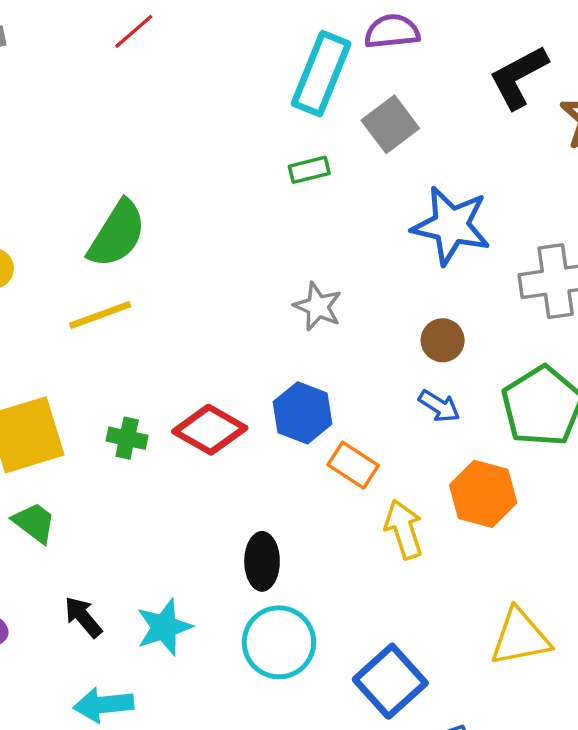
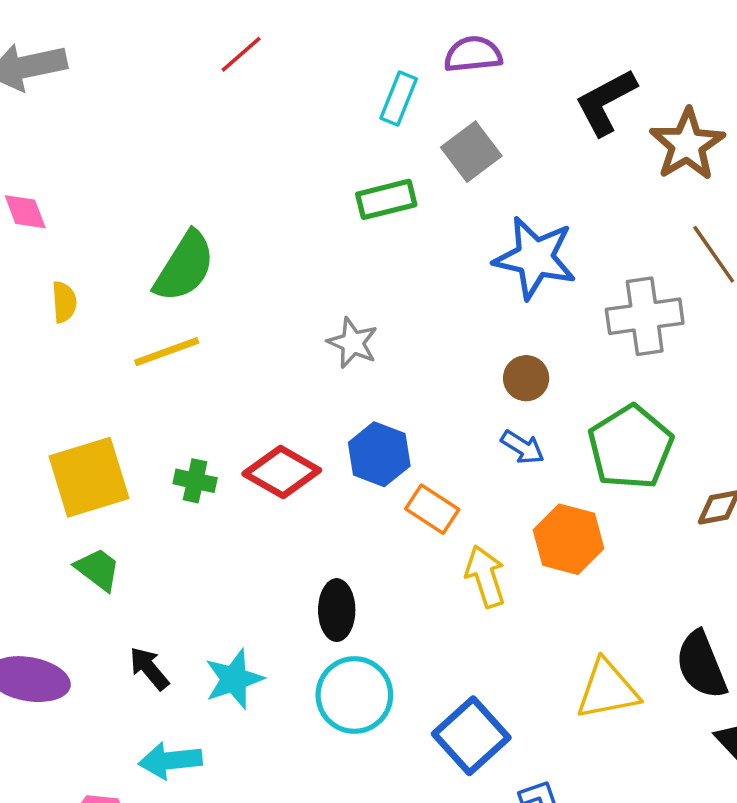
red line: (134, 31) -> (241, 54), moved
cyan rectangle: (321, 74) -> (399, 99), size x0.6
green rectangle: (309, 170) -> (386, 199), size x1.4
gray star: (318, 307) -> (353, 343), moved

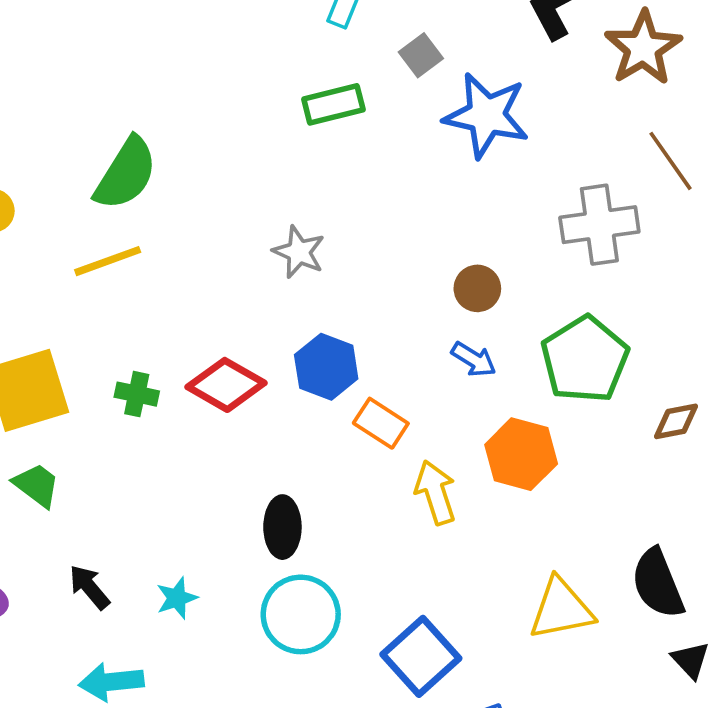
gray square: (471, 152) -> (421, 55), size x0.7
blue star: (535, 258) -> (486, 115), moved
cyan star: (234, 679) -> (177, 598), size x0.7

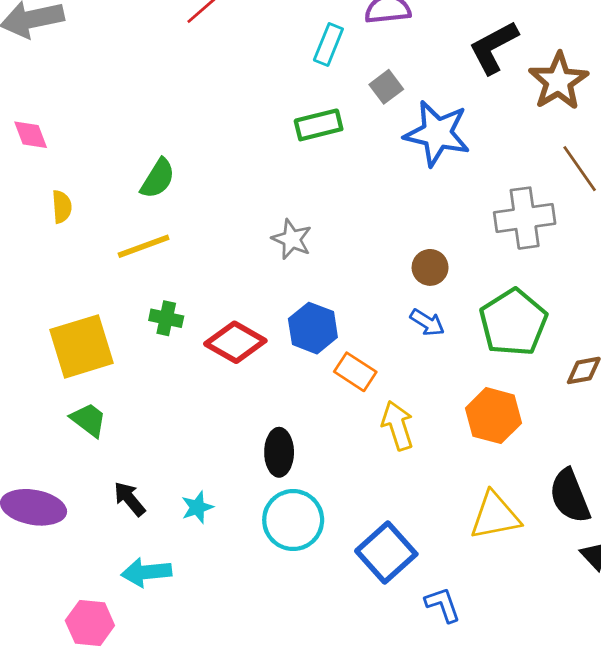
green semicircle: (126, 174) -> (158, 179), size x0.7
green cross: (137, 394) -> (166, 318), moved
orange hexagon: (521, 454) -> (494, 416), moved

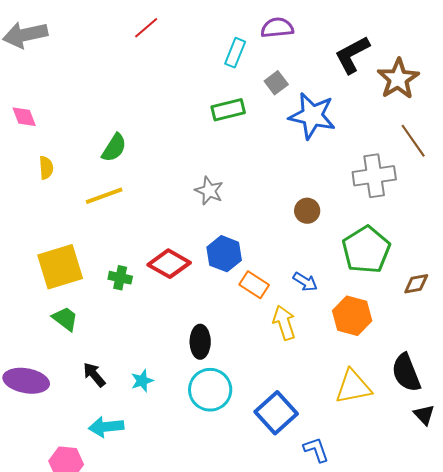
green cross: (166, 318) -> (120, 278), moved
blue arrow: (427, 322) -> (305, 282), moved

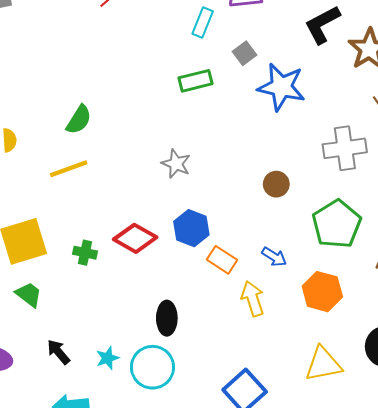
cyan circle: (210, 390) -> (152, 367), moved

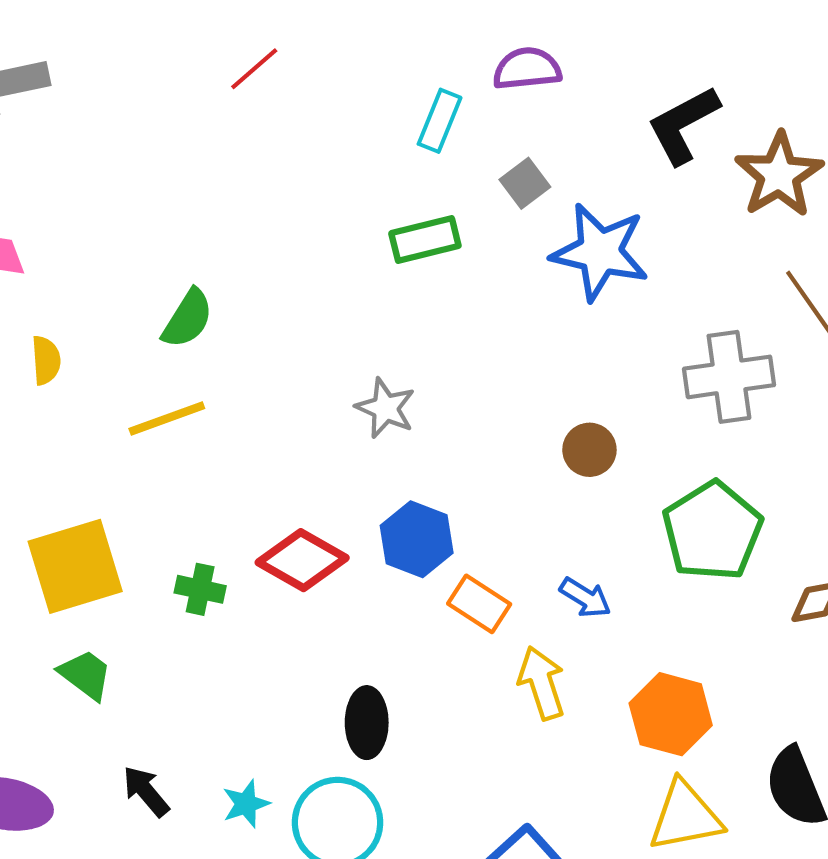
orange hexagon: (322, 292) -> (671, 714), moved

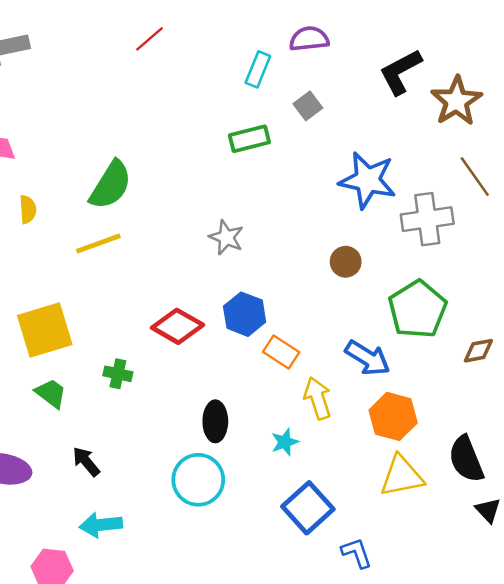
blue star: (600, 252) -> (368, 180), moved
green semicircle: (188, 319) -> (111, 185), size x1.4
green cross: (200, 589) -> (118, 374), moved
blue arrow: (585, 598) -> (368, 358), moved, size x1.5
cyan star: (246, 804) -> (285, 442), moved

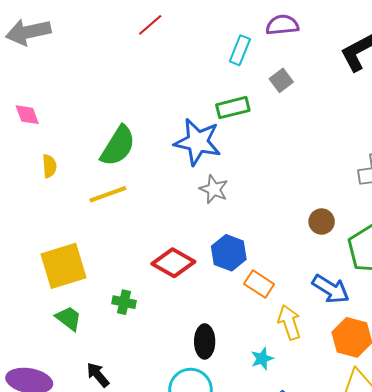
blue star: (368, 180) -> (198, 142), moved
brown circle: (346, 262) -> (322, 222), moved

